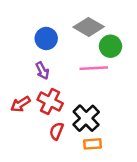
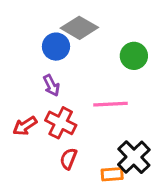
gray diamond: (89, 27) -> (79, 28), moved
pink line: (94, 68) -> (111, 104), moved
black cross: (86, 118) -> (134, 157), moved

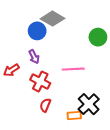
green circle: (134, 56) -> (98, 37), moved
red arrow: (25, 126) -> (11, 70), moved

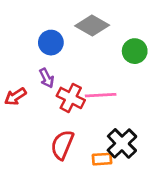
gray diamond: (53, 19) -> (92, 25), moved
red cross: (40, 81) -> (71, 98), moved
red semicircle: (45, 105) -> (62, 145), size x1.5

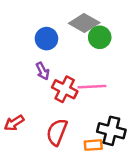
green circle: (135, 51) -> (100, 37), moved
red arrow: (15, 97) -> (14, 123), moved
black cross: (122, 143) -> (111, 131), turned -32

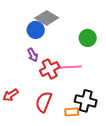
gray diamond: (84, 23) -> (47, 18), moved
green circle: (100, 37) -> (88, 38), moved
red cross: (65, 89) -> (50, 69), turned 36

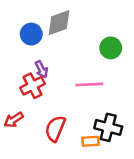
gray diamond: (47, 18) -> (59, 23), turned -50
blue circle: (36, 30) -> (31, 34), moved
red cross: (50, 69) -> (33, 86), moved

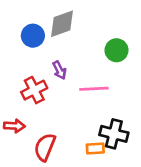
purple arrow: (41, 69) -> (59, 70), moved
red arrow: (14, 120) -> (14, 126), turned -144
red semicircle: (55, 129) -> (45, 147), moved

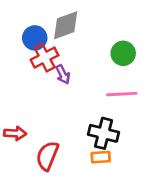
pink line: (94, 89) -> (122, 94), moved
red cross: (34, 90) -> (45, 58), moved
black cross: (114, 134) -> (104, 133), moved

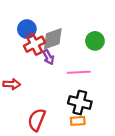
gray diamond: (66, 25) -> (53, 39), moved
pink line: (122, 94) -> (79, 72), moved
red arrow: (15, 133) -> (12, 84), moved

